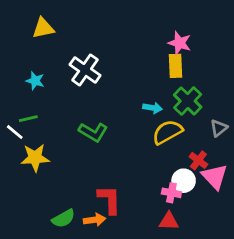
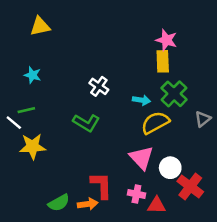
white cross: (85, 70) -> (99, 86), moved, size x0.7
red cross: (198, 160) -> (190, 186), moved, size x1.5
pink triangle: (215, 177) -> (141, 158), moved
pink cross: (171, 193) -> (136, 194), moved

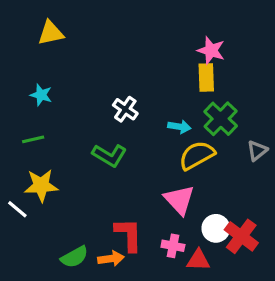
white line: (14, 123) -> (17, 209), moved
white circle: (170, 168) -> (216, 228), moved

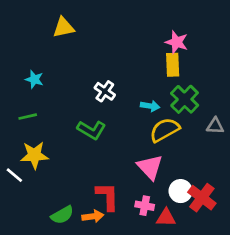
yellow triangle: (51, 33) -> (64, 27), moved
gray triangle: (257, 151) -> (215, 126), turned 42

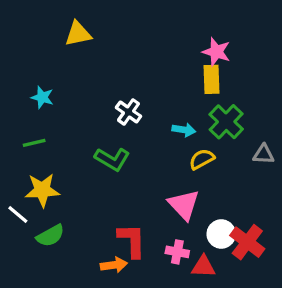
yellow semicircle: (165, 130) -> (202, 159), size x0.7
green semicircle: (62, 215) -> (50, 236), moved

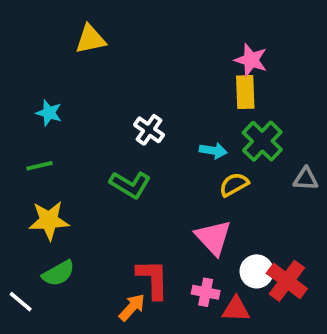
white line: (18, 214) -> (21, 302), moved
orange arrow: (114, 265) -> (132, 307), turned -40

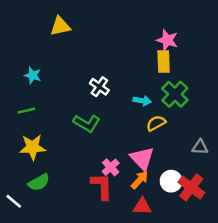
gray triangle: (306, 179) -> (200, 147), moved
pink cross: (206, 292) -> (111, 167), moved, turned 36
orange arrow: (132, 307) -> (140, 180), moved
red triangle: (236, 309) -> (142, 206), moved

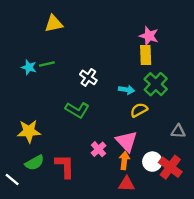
green line: (26, 111) -> (47, 64), moved
orange arrow: (140, 180) -> (124, 160), turned -36
red L-shape: (102, 186) -> (65, 166), moved

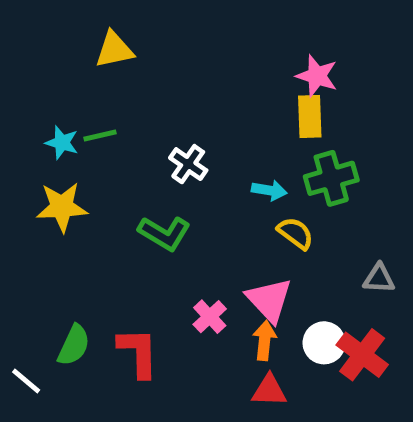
green cross: (156, 84) -> (331, 178), turned 30
yellow semicircle: (139, 110) -> (295, 233), turned 66
yellow star: (29, 131) -> (62, 207), moved
green semicircle: (35, 163) -> (74, 345), turned -36

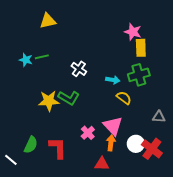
yellow rectangle: (310, 116) -> (141, 48), moved
yellow star: (62, 207) -> (49, 101), moved
red triangle: (269, 391) -> (102, 164), moved

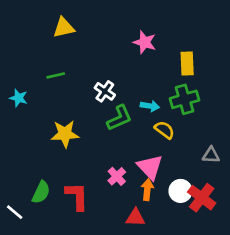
pink star: (133, 32) -> (145, 42), moved
cyan star: (26, 60) -> (19, 98), moved
green L-shape: (69, 98) -> (119, 118), moved, turned -55

